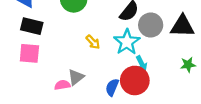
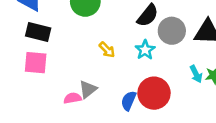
cyan star: (127, 42) -> (145, 50), size x0.7
cyan arrow: (142, 63) -> (196, 74), moved

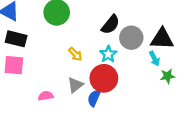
cyan arrow: (196, 74) -> (154, 59), moved
gray triangle: (88, 89) -> (75, 85), moved
red circle: (154, 93) -> (104, 78), moved

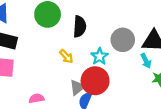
black semicircle: (110, 25) -> (80, 27), moved, turned -35
gray triangle: (75, 85) -> (77, 87), moved

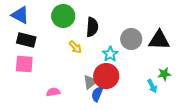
yellow arrow: (66, 56) -> (75, 47), moved
cyan arrow: (146, 61) -> (152, 86), moved

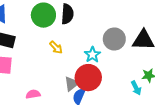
black semicircle: (92, 27) -> (67, 14), moved

